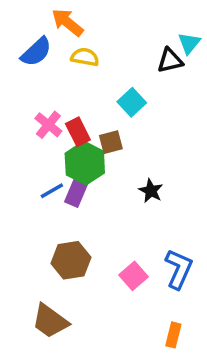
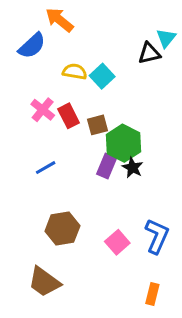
yellow semicircle: (85, 57) -> (75, 72), moved
cyan square: (132, 102) -> (102, 76), moved
green hexagon: (85, 163) -> (123, 143), moved
purple rectangle: (76, 193) -> (107, 166), moved

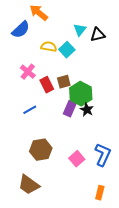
cyan triangle: (166, 38) -> (80, 30), moved
red rectangle: (69, 116) -> (47, 85), moved

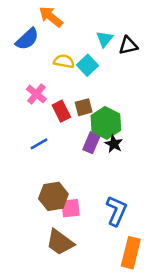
blue L-shape: (103, 155) -> (116, 211), moved
pink square: (77, 159) -> (70, 208), moved, turned 35
brown trapezoid: (29, 185) -> (60, 242), moved
orange rectangle: (100, 193) -> (131, 253), size x1.6

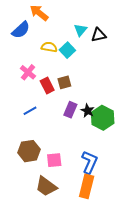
green hexagon: (106, 123) -> (103, 118), moved
brown hexagon: (53, 196) -> (29, 151), moved
orange rectangle: (131, 253) -> (87, 186), moved

